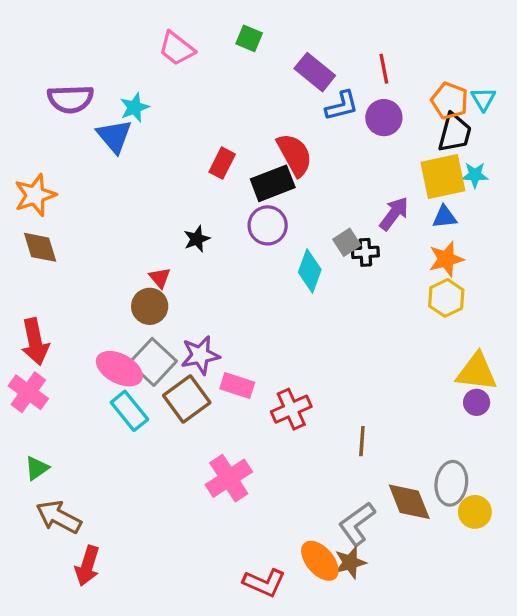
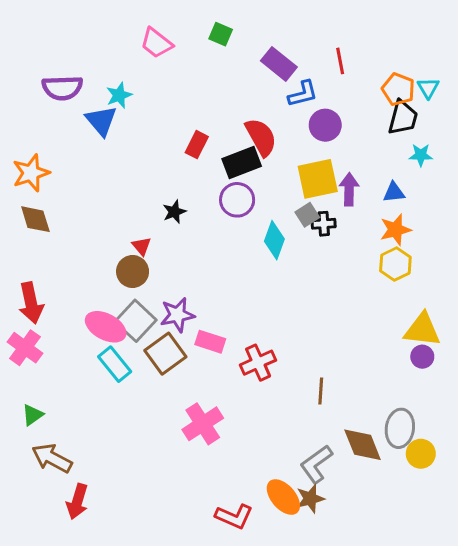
purple circle: (384, 118) -> (325, 125), moved
yellow square: (443, 177) -> (318, 179), moved
purple arrow: (394, 214) -> (349, 189), turned -36

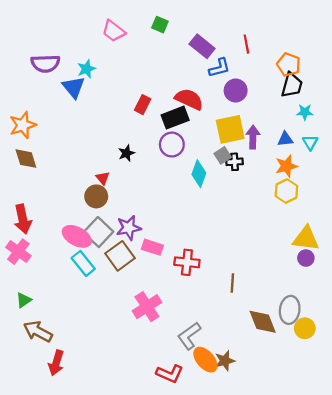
cyan triangle: (428, 88) -> (310, 142), moved
red semicircle: (261, 137) -> (189, 99), turned -36
red cross: (258, 363) -> (187, 262), turned 30
gray L-shape: (316, 464) -> (189, 336), moved

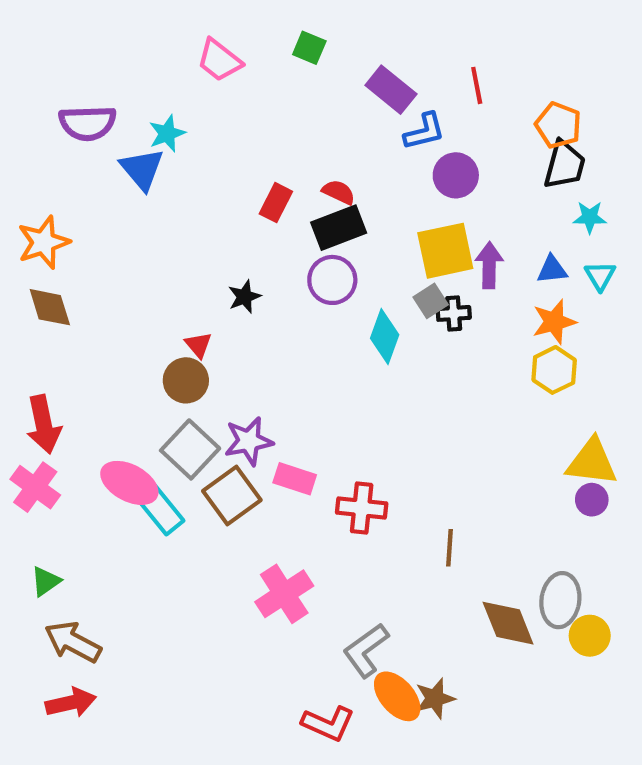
red semicircle: (189, 99) -> (339, 192), moved, size x0.6
pink ellipse: (77, 236) -> (129, 483), moved
red arrow: (56, 363) -> (71, 703), moved, turned -120

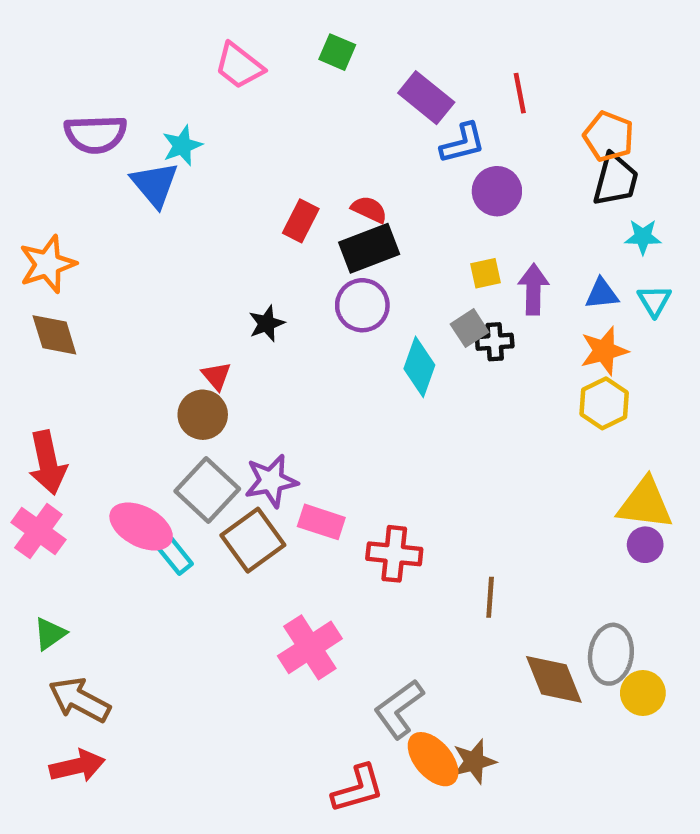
yellow square: (445, 251) -> (486, 273), size x0.5
cyan rectangle: (161, 510) -> (175, 556), size x0.7
red L-shape: (328, 724) -> (358, 789), turned -40

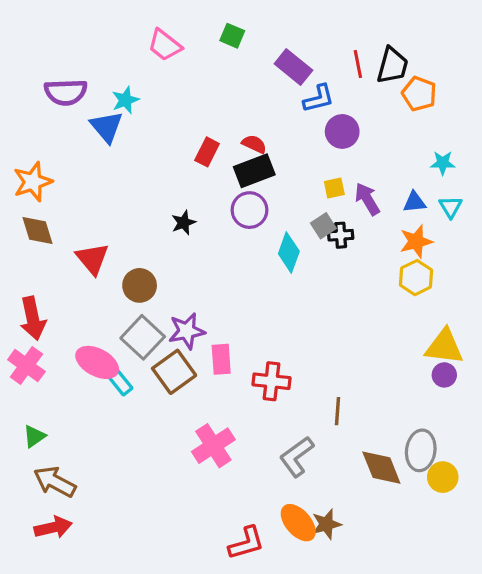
black trapezoid: (616, 180) -> (392, 66), moved
purple arrow: (533, 289) -> (367, 199), turned -32
red triangle: (216, 376) -> (92, 259), moved, size x1.6
pink rectangle: (321, 522) -> (221, 359), turned 68
gray L-shape: (399, 709) -> (297, 457), moved

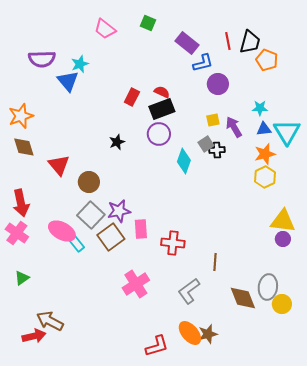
cyan star: (443, 163) -> (260, 108), moved
cyan triangle: (451, 207) -> (287, 132), size x1.8
brown arrow: (55, 482) -> (50, 321), moved

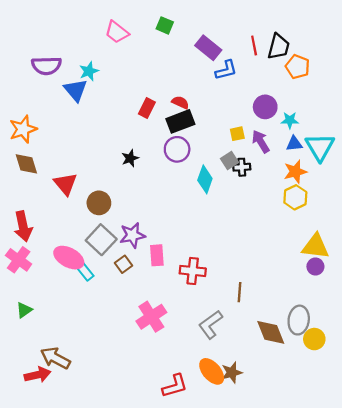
purple circle: (218, 84) -> (265, 107), moved
brown square: (111, 237) -> (123, 264), size x0.6

